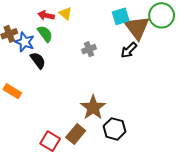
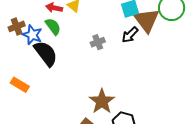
black arrow: (129, 50) -> (130, 35), moved
black semicircle: (38, 60) -> (46, 54), size x1.5

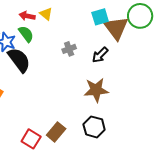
black arrow: (130, 35) -> (100, 55), moved
brown star: (102, 101) -> (96, 90), moved, turned 30

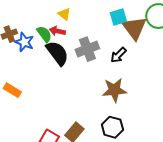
red arrow: (27, 16) -> (57, 31), moved
gray cross: (69, 49) -> (87, 49), size x1.6
black semicircle: (19, 60) -> (57, 53), moved

